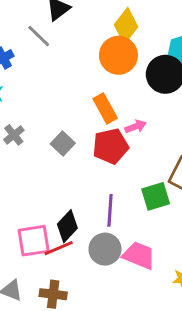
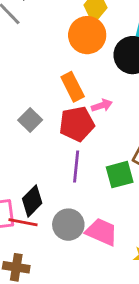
purple line: (110, 210) -> (76, 166), moved
red line: (59, 248) -> (23, 222), turned 32

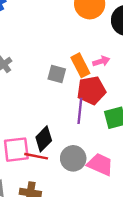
orange rectangle: (73, 87) -> (80, 65), moved
gray square: (30, 120) -> (57, 74), moved, turned -30
red pentagon: (77, 124) -> (91, 90), moved

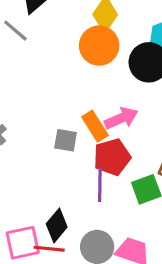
pink arrow: (101, 61) -> (121, 118), size x1.5

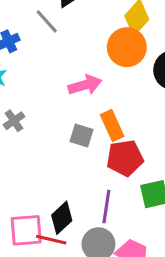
pink arrow: (121, 118) -> (85, 85), moved
purple line: (100, 185) -> (106, 207), moved

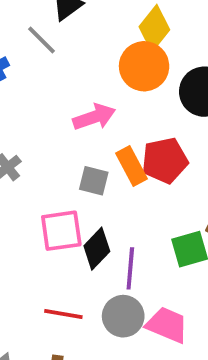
red pentagon: (125, 158) -> (165, 160), moved
black diamond: (62, 218) -> (97, 249), moved
pink square: (26, 230) -> (61, 231), moved

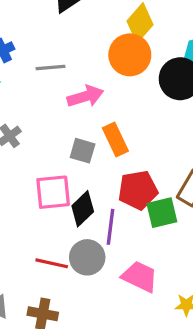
gray line: (41, 40) -> (50, 68), moved, turned -52
red pentagon: (165, 160) -> (138, 190), moved
gray circle: (123, 316) -> (87, 257), moved

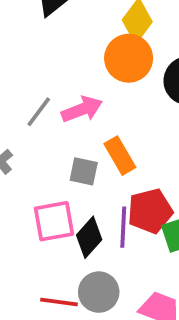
gray line: (50, 68) -> (39, 112), moved, turned -44
purple line: (111, 227) -> (123, 227), moved

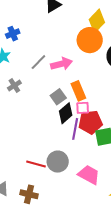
gray square: (84, 171) -> (58, 97), turned 35
pink square: (54, 221) -> (83, 108), moved, size x0.6
black diamond: (89, 237) -> (66, 113), moved

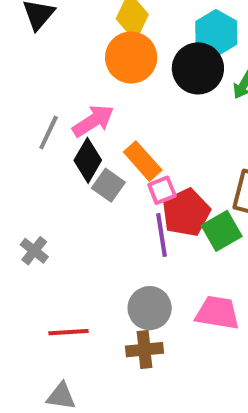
gray cross: (14, 86) -> (34, 251), moved
black diamond: (66, 113) -> (88, 160), moved
red line: (36, 164) -> (68, 332), moved
brown cross: (29, 194) -> (144, 350), moved

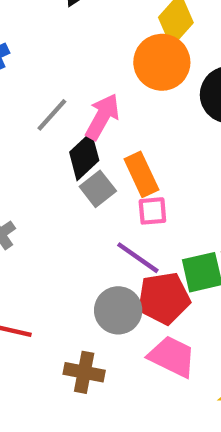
pink arrow: (93, 121) -> (102, 117), turned -45
red pentagon: (186, 213) -> (164, 298), moved
purple line: (161, 235) -> (138, 258), turned -63
gray circle: (150, 308) -> (118, 310), moved

